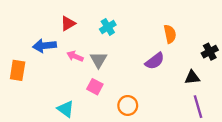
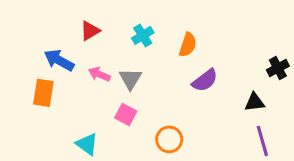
orange semicircle: (170, 34) -> (188, 45), moved, turned 30
blue arrow: (45, 46) -> (59, 60), turned 35
orange rectangle: (18, 70) -> (43, 93), moved

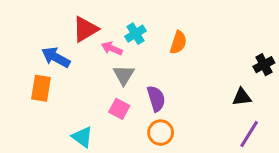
red triangle: (90, 31) -> (85, 29), size x1.4
pink arrow: (99, 74) -> (112, 48), moved
purple semicircle: (205, 80) -> (156, 99), moved, turned -70
purple line: (262, 141) -> (249, 134), turned 48

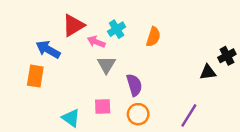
black triangle: (242, 97) -> (208, 72), moved
pink square: (119, 109) -> (103, 107), moved, turned -30
purple line: (249, 134) -> (189, 115), moved

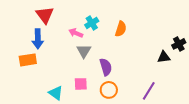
red triangle: (73, 25) -> (45, 15), moved, turned -36
blue arrow: (48, 49) -> (38, 39), turned -120
orange rectangle: (35, 76) -> (28, 60), turned 72

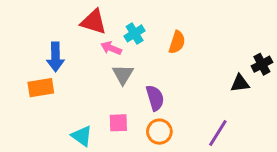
red triangle: (45, 15) -> (94, 22), moved, turned -36

